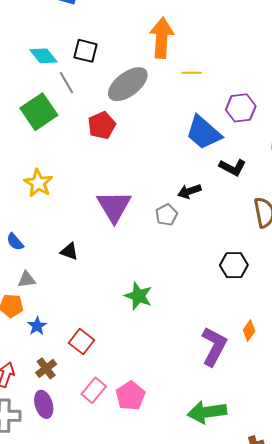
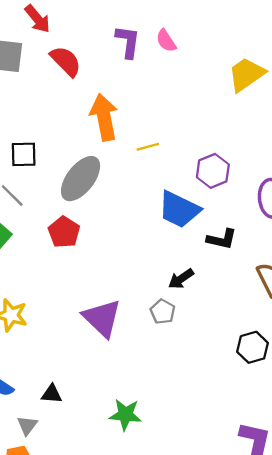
black triangle: (69, 251) -> (52, 394), moved
gray triangle: (27, 279) -> (27, 425), turned -30
green star: (138, 296) -> (125, 415), moved

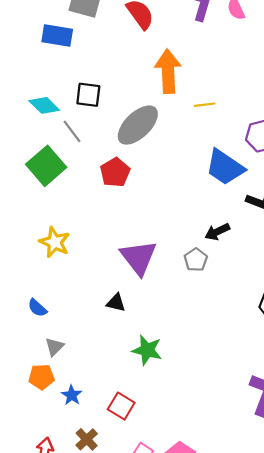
black triangle: (52, 394) -> (116, 303), moved

